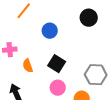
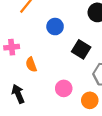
black square: (57, 64) -> (81, 49), moved

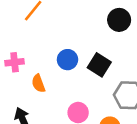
blue circle: (55, 27) -> (67, 60), moved

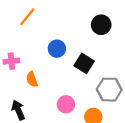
blue circle: (67, 60) -> (57, 49), moved

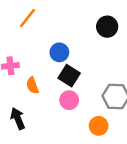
black square: (84, 63) -> (69, 76), moved
pink circle: (66, 104) -> (69, 100), moved

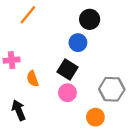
black circle: (107, 27) -> (90, 19), moved
blue circle: (59, 52) -> (78, 43), moved

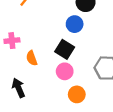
orange circle: (95, 117) -> (77, 94), moved

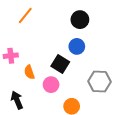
blue circle: (75, 24) -> (77, 46), moved
pink circle: (65, 71) -> (51, 85), moved

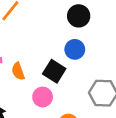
orange semicircle: (29, 72) -> (18, 71), moved

